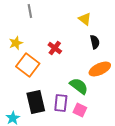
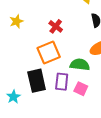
orange square: (28, 65) -> (49, 53), moved, turned 30
green semicircle: (79, 86) -> (80, 65), turned -30

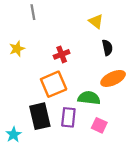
red cross: (56, 26) -> (62, 54), turned 32
pink square: (81, 89) -> (99, 125), moved

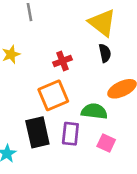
yellow triangle: (96, 21) -> (102, 23), size x1.6
black semicircle: (107, 48) -> (105, 53), moved

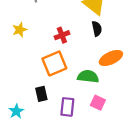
black rectangle: (37, 132) -> (41, 94), size x0.6
purple rectangle: (70, 134) -> (67, 107), moved

